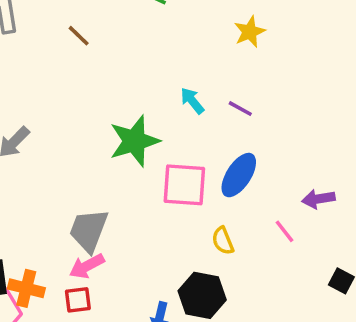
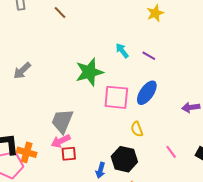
pink line: (284, 231) -> (171, 152), moved
red square: (78, 300) -> (69, 154), moved

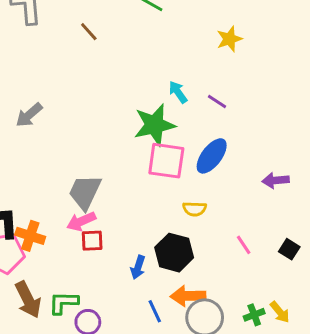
green star: (89, 72) -> (154, 125), moved
yellow semicircle: (137, 129) -> (195, 209), turned -70

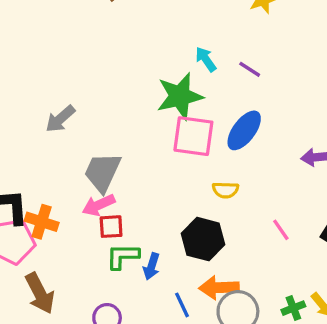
gray arrow: (29, 115) -> (60, 119), moved
blue arrow: (138, 267) -> (151, 266), moved
green L-shape: (63, 303) -> (123, 256), moved

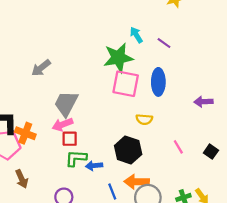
blue ellipse: (244, 130) -> (158, 82), turned -40
blue arrow: (151, 266) -> (94, 166), turned 63
brown arrow: (40, 293) -> (22, 179), size x0.7

